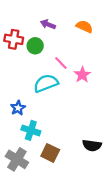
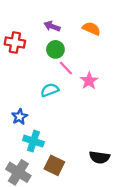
green circle: (35, 46) -> (55, 49), moved
cyan semicircle: (46, 83) -> (50, 90), size x0.7

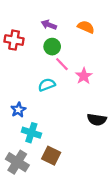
black semicircle: (100, 157) -> (97, 120), moved

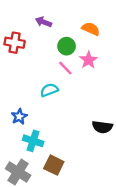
purple arrow: (49, 25) -> (43, 22), moved
green circle: (52, 47) -> (67, 46), moved
pink star: (84, 76) -> (88, 60), moved

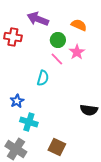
purple arrow: (43, 22) -> (38, 19), size x1.5
cyan semicircle: (49, 90) -> (43, 78), turned 126
brown square: (54, 165) -> (57, 147), moved

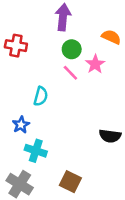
purple arrow: (38, 19) -> (63, 17), moved, turned 75
orange semicircle: (79, 25) -> (111, 37), moved
cyan semicircle: (43, 78) -> (41, 96), moved

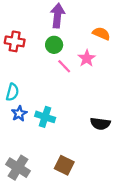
green circle: (72, 49) -> (54, 45), moved
cyan semicircle: (41, 96) -> (12, 92), moved
cyan cross: (36, 151) -> (45, 117), moved

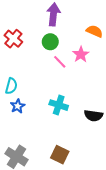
red cross: (15, 41) -> (13, 39), turned 30
cyan cross: (45, 117) -> (59, 105), moved

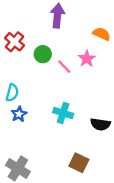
green circle: (50, 42) -> (43, 54), moved
brown square: (60, 155) -> (79, 163), moved

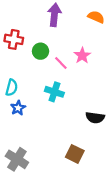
orange semicircle: (102, 34) -> (96, 17), moved
red cross: (14, 42) -> (14, 39), turned -30
cyan cross: (63, 113) -> (54, 92), moved

